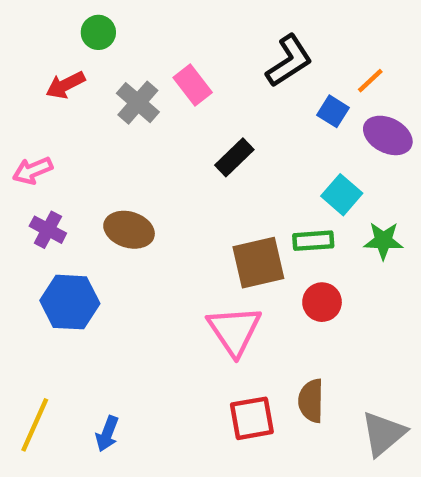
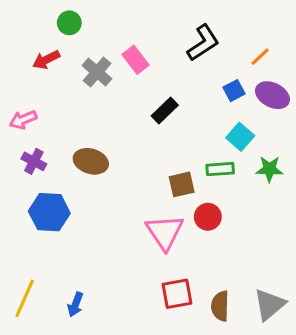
blue square: (333, 111) -> (234, 91), moved, turned 30
brown square: (258, 263) -> (182, 184), size x0.7
red circle: (322, 302) -> (208, 217), moved
brown semicircle: (311, 401) -> (220, 306), moved

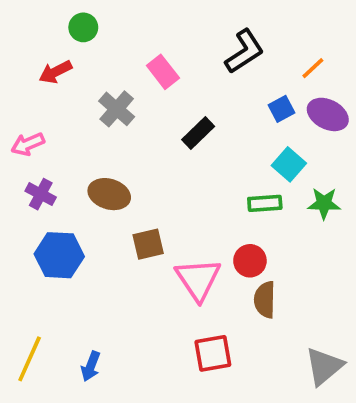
gray cross: (97, 72) -> (117, 109), moved
brown square: (182, 184) -> (148, 244), moved
brown semicircle: (220, 306) -> (265, 300), moved

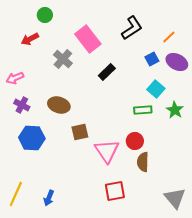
pink rectangle: (163, 72) -> (88, 39), size x1.5
green star: (324, 203) -> (175, 110), turned 30
gray triangle: (324, 366) -> (175, 198), turned -30

